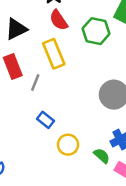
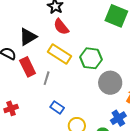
green hexagon: (96, 31) -> (91, 58), moved
yellow rectangle: (54, 54) -> (60, 54), turned -30

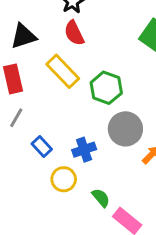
gray line: (47, 78) -> (16, 118), moved
blue cross: (118, 118) -> (84, 150), moved

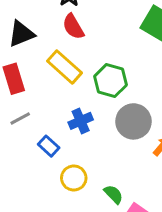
gray line: (16, 118) -> (20, 118), turned 36
blue cross: (84, 150) -> (81, 121), moved

